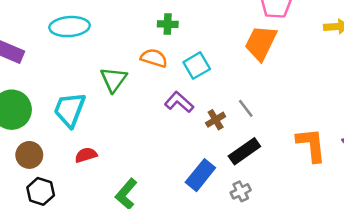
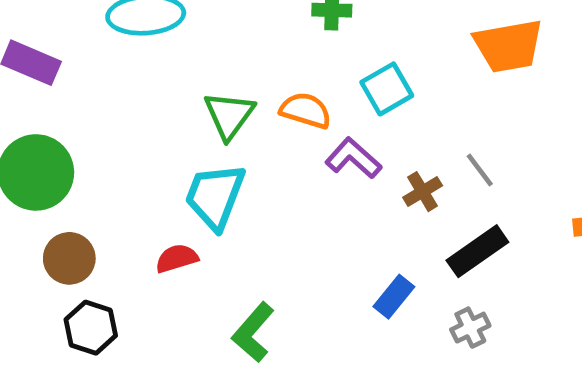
orange trapezoid: (261, 43) -> (508, 46), turned -126
orange semicircle: (154, 58) -> (306, 110), moved
cyan trapezoid: (70, 110) -> (215, 196), moved
blue rectangle: (200, 175) -> (394, 297), size x0.7

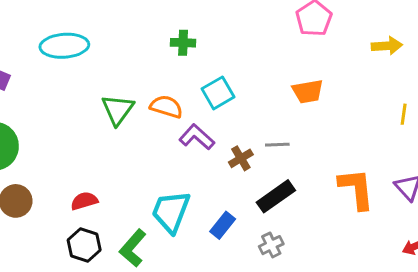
orange trapezoid: (508, 46) -> (308, 91), moved, size x0.7
gray line: (480, 170) -> (277, 145), turned -55
cyan trapezoid: (215, 196) -> (171, 212), moved
black hexagon: (91, 328) -> (84, 245), moved

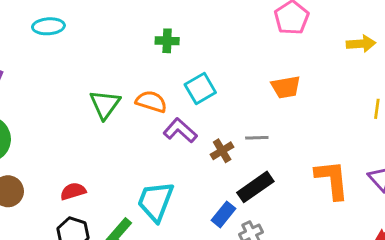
cyan ellipse: (64, 46) -> (48, 26), moved, size x0.7
blue rectangle: (223, 225) -> (224, 214), moved

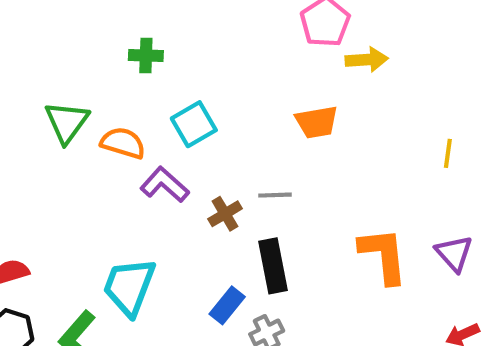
yellow arrow: (361, 44) -> (367, 60), moved
green triangle: (105, 104) -> (67, 122), moved
black rectangle: (255, 187) -> (273, 266), turned -66

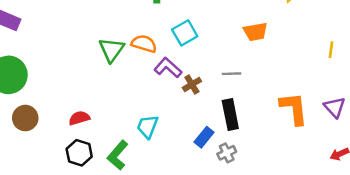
green triangle: (67, 122) -> (112, 50), moved
brown cross: (225, 214) -> (192, 84), moved
cyan trapezoid: (129, 287) -> (148, 126), size x0.7

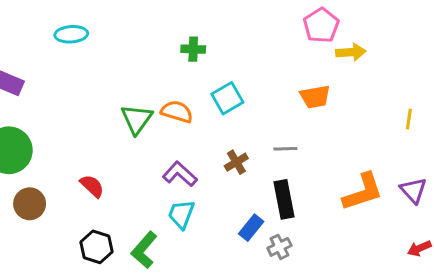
purple L-shape: (168, 68) -> (180, 174), moved
orange L-shape: (294, 108) -> (363, 192), turned 78
red semicircle: (79, 118) -> (92, 186), moved, turned 60

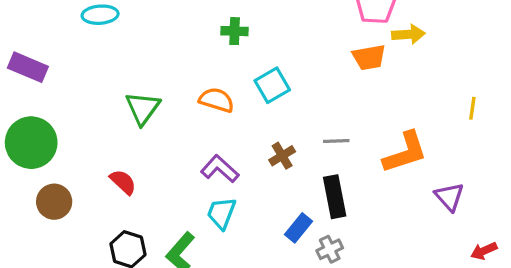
orange trapezoid: (315, 97) -> (369, 57), moved
green triangle: (137, 119) -> (143, 108), moved
purple triangle: (413, 190) -> (449, 197), moved
orange L-shape: (363, 192) -> (405, 152), moved

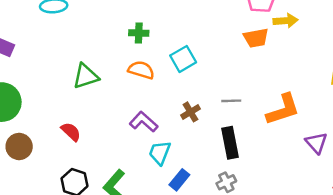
green cross: (235, 31) -> (139, 33), moved
green triangle: (143, 108) -> (86, 76), turned 36
cyan trapezoid: (221, 213) -> (160, 153), moved
blue rectangle: (299, 228) -> (179, 180), moved

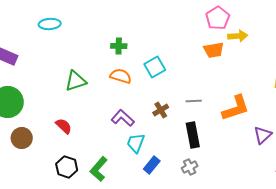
purple triangle: (316, 143) -> (263, 135), turned 30

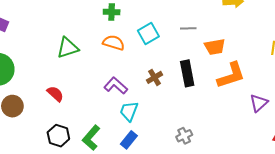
orange trapezoid: (214, 50) -> (215, 47), moved
gray line: (194, 101) -> (188, 28), moved
black rectangle: (193, 135) -> (187, 73), moved
blue rectangle: (152, 165) -> (129, 140), moved

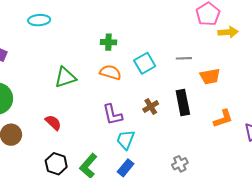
orange L-shape: (231, 75) -> (223, 119), moved, size x0.7
purple L-shape: (116, 86) -> (112, 115), turned -145

